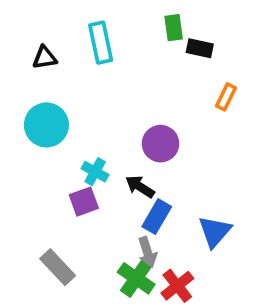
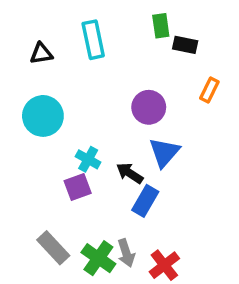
purple circle: (161, 144) -> (149, 107), moved
blue triangle: (215, 232) -> (164, 152), moved
gray arrow: (147, 252) -> (126, 253), moved
green cross: (136, 278) -> (98, 258), moved

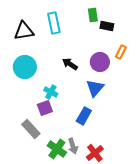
black triangle: (41, 54) -> (24, 31), size x1.5
purple circle: (149, 107) -> (100, 62), moved
black arrow: (130, 173) -> (70, 64), moved
gray rectangle: (53, 248) -> (31, 129), moved

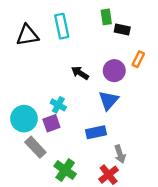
cyan circle: (25, 67) -> (24, 119), moved
blue rectangle: (84, 116) -> (96, 132), turned 48
gray arrow: (73, 146) -> (120, 154), moved

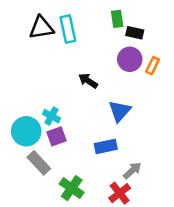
black triangle: (27, 35) -> (41, 28), moved
purple circle: (114, 71) -> (130, 59), moved
cyan cross: (58, 105) -> (51, 116), moved
gray arrow: (120, 154) -> (132, 170), turned -114

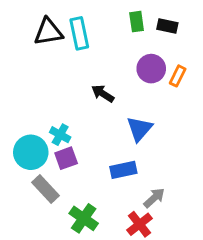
black rectangle: (135, 33) -> (167, 26), moved

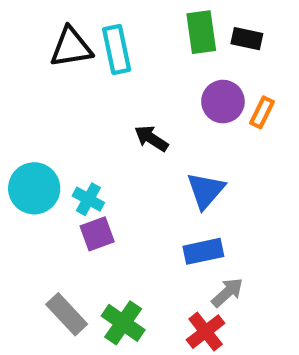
green rectangle: (137, 22) -> (201, 32), size x1.4
cyan circle: (31, 152) -> (34, 188), moved
blue rectangle: (123, 170) -> (203, 251), moved
gray rectangle: (45, 189) -> (67, 314), moved

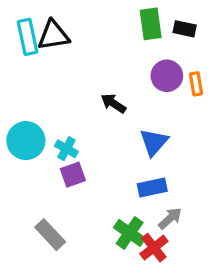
cyan rectangle: (117, 49) -> (28, 37), moved
orange rectangle: (262, 112) -> (196, 84), turned -35
green cross: (123, 323) -> (130, 233), moved

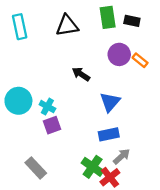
black triangle: (53, 35) -> (67, 25), moved
orange rectangle: (196, 84) -> (140, 60), turned -42

